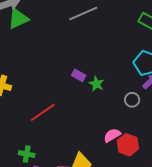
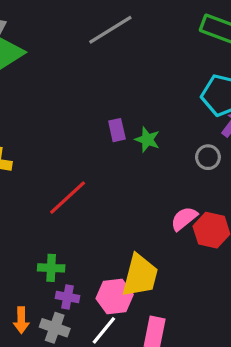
purple rectangle: (79, 75) -> (117, 130), turned 56

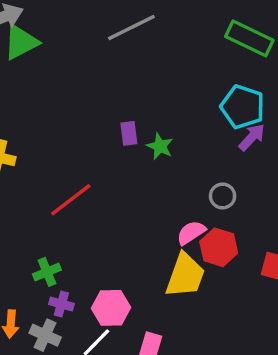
gray circle: (208, 157) -> (223, 196), moved
green cross: (51, 268) -> (47, 272), turned -30
yellow trapezoid: (140, 276) -> (185, 275), moved

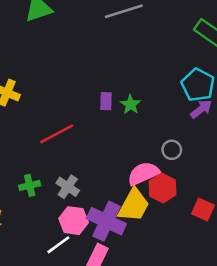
purple rectangle: (129, 133) -> (106, 101), moved
pink semicircle: (191, 233) -> (143, 174), size x1.4
purple cross: (61, 304) -> (106, 221), moved, size x2.0
gray cross: (45, 335) -> (68, 187), moved

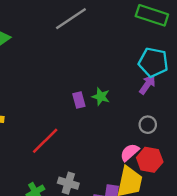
purple arrow: (201, 109) -> (147, 85), moved
pink semicircle: (143, 174) -> (130, 152), size x0.7

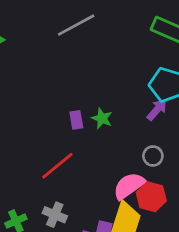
red line: (45, 141) -> (57, 166), moved
pink semicircle: (130, 152) -> (129, 186), size x1.4

